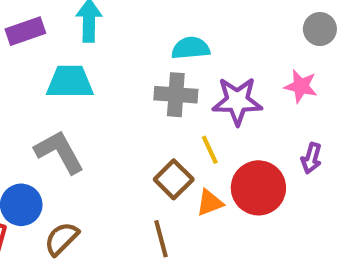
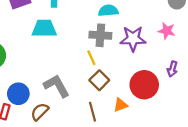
yellow line: (210, 150) -> (91, 58), moved
gray L-shape: (59, 152) -> (57, 86), moved
orange triangle: (210, 203) -> (121, 105), moved

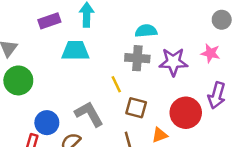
yellow line: (91, 58) -> (116, 84), moved
purple arrow: (172, 69) -> (217, 95), size x1.5
brown square: (99, 80) -> (136, 108), turned -30

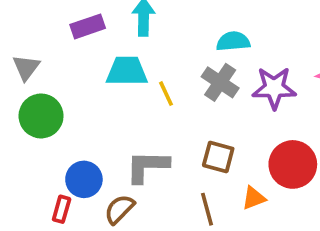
gray cross: (137, 58) -> (220, 82), turned 30
yellow line: (116, 84) -> (166, 94), moved
gray L-shape: (89, 114) -> (147, 166), turned -60

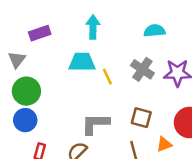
purple rectangle: (88, 26) -> (40, 33), moved
cyan semicircle: (233, 41) -> (155, 31), moved
blue circle: (84, 179) -> (25, 120), moved

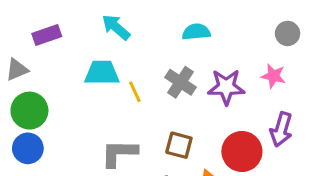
cyan arrow: (93, 27) -> (116, 27), turned -50
gray triangle: (17, 60) -> (17, 70), turned 30

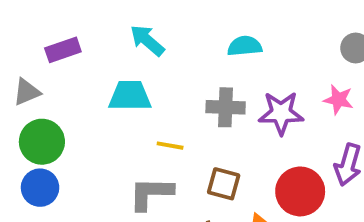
gray cross: (181, 82) -> (226, 107), turned -32
yellow line: (135, 92) -> (170, 146), moved, turned -55

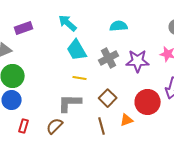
cyan trapezoid: (130, 96) -> (77, 50), moved, turned -120
gray cross: (226, 107) -> (109, 58), turned -30
brown square: (224, 184) -> (108, 98), turned 30

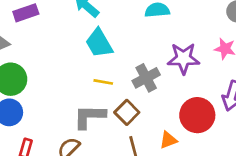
gray cross: (109, 58) -> (146, 78), moved
brown square: (108, 98) -> (127, 112), moved

